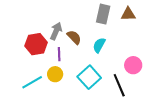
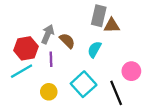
brown triangle: (128, 14) -> (112, 26), moved
yellow circle: (55, 74) -> (49, 92), moved
cyan line: (32, 82) -> (22, 71), moved

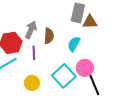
brown semicircle: (67, 41) -> (49, 36), turned 49
pink circle: (131, 71) -> (85, 68), moved

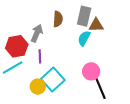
brown semicircle: (49, 36) -> (58, 19), moved
cyan semicircle: (74, 44) -> (84, 38), moved
cyan square: (64, 76) -> (53, 79), moved

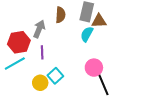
cyan square: (53, 79) -> (55, 76), size x0.7

